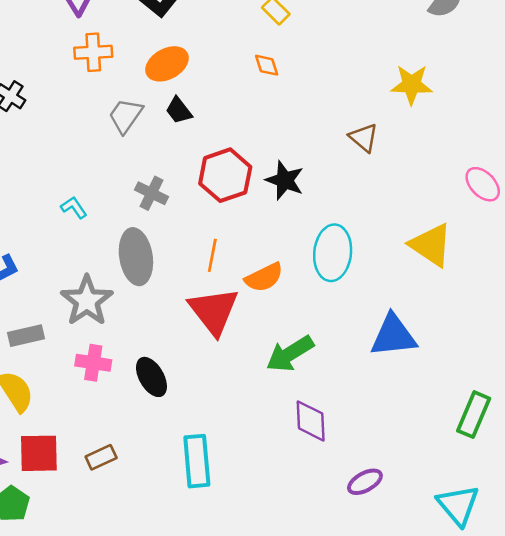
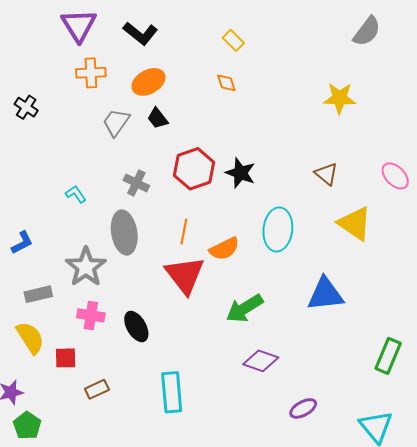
brown triangle: (364, 138) -> (326, 174), moved
purple diamond: (311, 421) -> (261, 361), turned -68
red square: (39, 453) -> (66, 358), moved, size x0.7

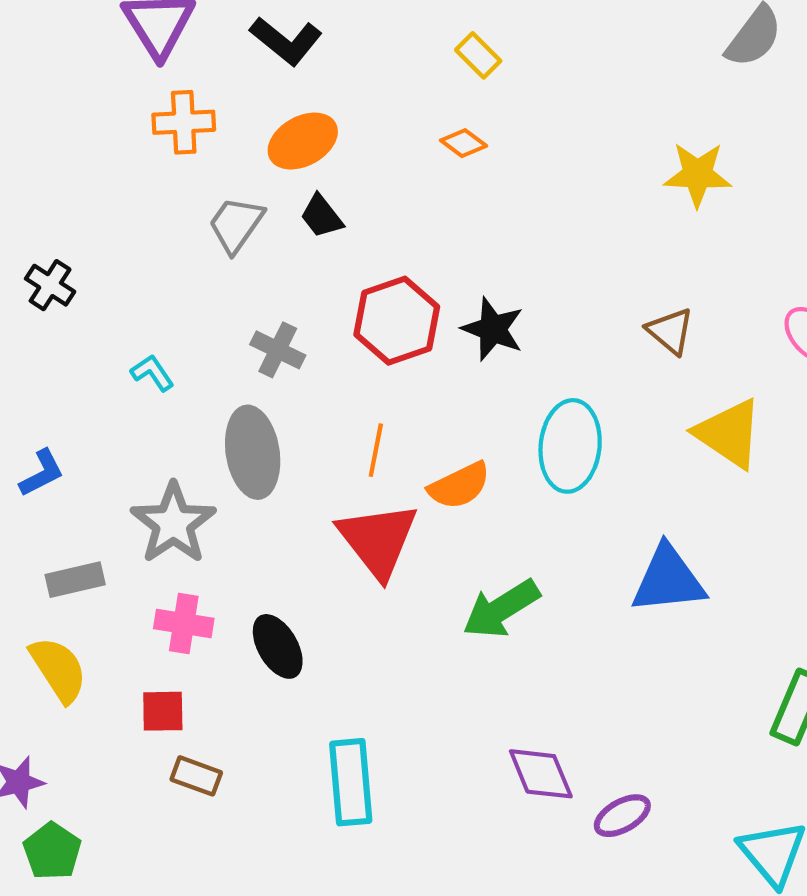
orange diamond: (226, 83) -> (464, 143), turned -35
black cross: (26, 107) -> (50, 285), moved
red square: (66, 358) -> (163, 711), moved
purple diamond: (261, 361) -> (541, 774), moved, turned 48
brown rectangle: (97, 389) -> (196, 776), turned 45

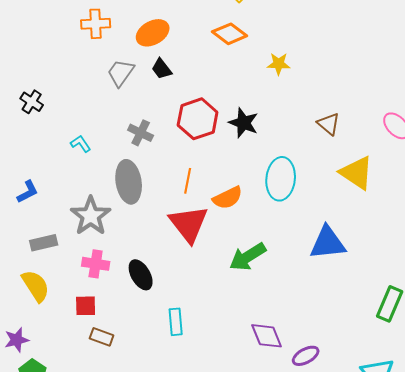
orange diamond: (464, 143) -> (230, 34), size x1.6
yellow star: (697, 174) -> (279, 64), moved, size x0.7
cyan rectangle: (351, 782) -> (176, 322), moved, size x0.7

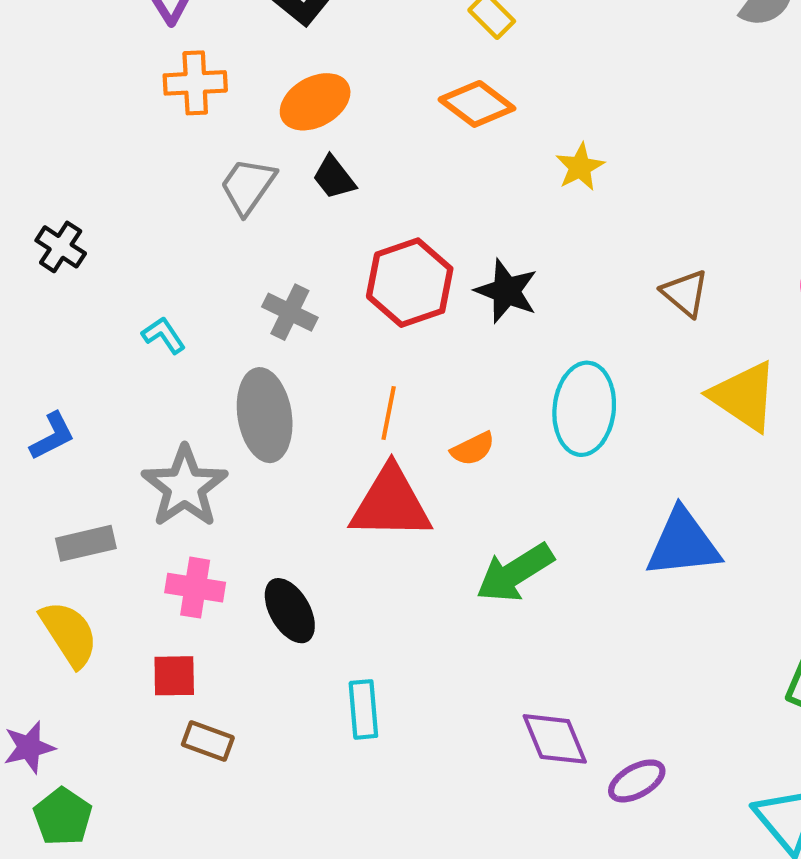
yellow star: (279, 64) -> (580, 167), turned -30
orange semicircle: (228, 198) -> (473, 449), size x0.7
red triangle: (189, 224) -> (391, 503), turned -51

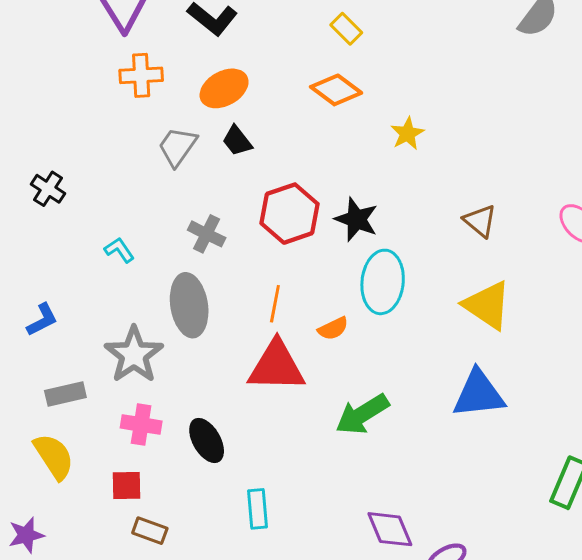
yellow triangle: (744, 396) -> (487, 305), moved
cyan ellipse: (584, 409) -> (383, 282), moved

